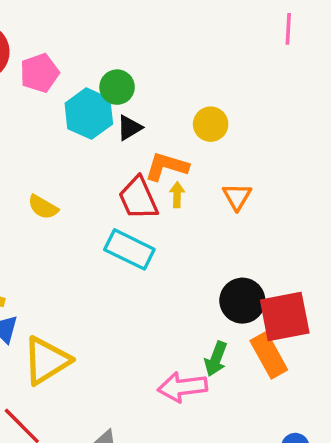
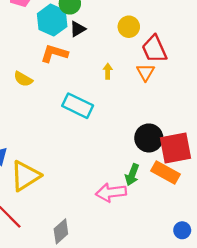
orange L-shape: (166, 167) -> (54, 53), moved
red trapezoid: (138, 198) -> (154, 49), moved
orange rectangle: (269, 355) -> (166, 172), turned -32

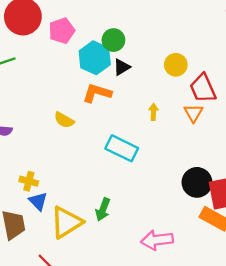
green arrow: (132, 175) -> (103, 209), moved

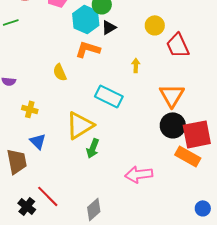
orange triangle: (193, 113) -> (172, 95), moved, size x1.5
yellow semicircle: (64, 120) -> (60, 72), turned 36
yellow cross: (29, 181) -> (30, 109), moved
yellow triangle: (66, 222) -> (80, 125), moved

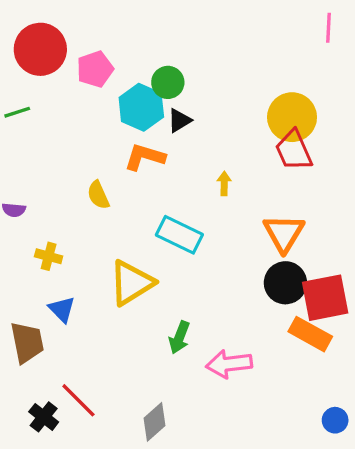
yellow circle: (155, 25) -> (292, 117), moved, size x1.5
green arrow: (93, 148) -> (179, 337), moved

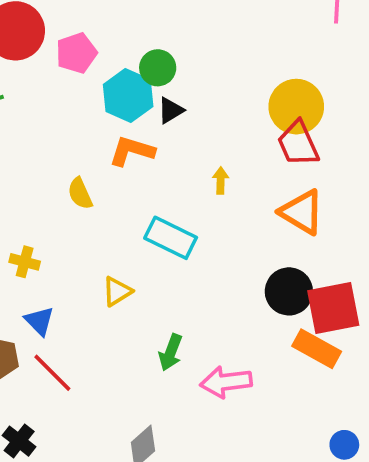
orange triangle: (284, 233) -> (302, 212), moved, turned -30
yellow triangle: (131, 283) -> (117, 291), size x0.6
red line: (78, 400) -> (52, 373), moved

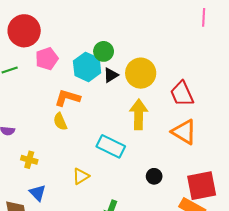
pink pentagon: (76, 53) -> (47, 59), moved
yellow circle: (296, 107) -> (141, 73), moved
orange L-shape: (132, 151) -> (67, 98), moved
yellow arrow: (220, 181) -> (139, 114), size x2.0
black circle: (289, 291) -> (154, 176), moved, size x0.6

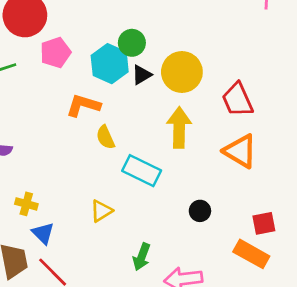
yellow semicircle: (60, 122) -> (105, 137), moved
yellow cross: (29, 160) -> (26, 204), moved
red square: (202, 186) -> (264, 223), size x0.6

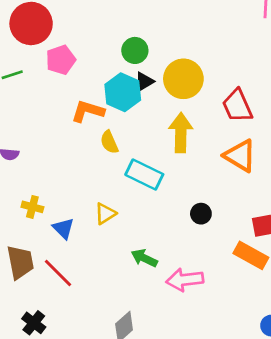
cyan hexagon: (110, 64) -> (123, 92), moved
blue triangle: (43, 233) -> (63, 228), moved
green arrow: (142, 257) -> (144, 258), turned 95

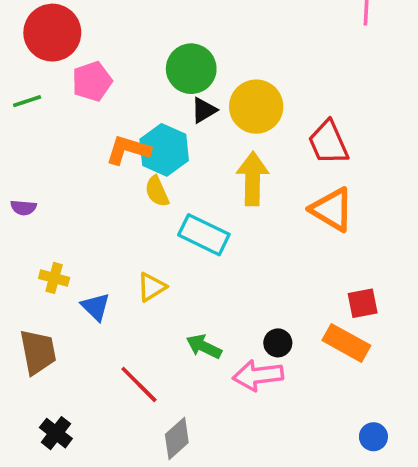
green circle: (135, 50) -> (191, 69), size x1.4
cyan hexagon: (123, 92) -> (164, 150), moved
black circle: (201, 214) -> (278, 343), moved
red line: (58, 273) -> (139, 384), moved

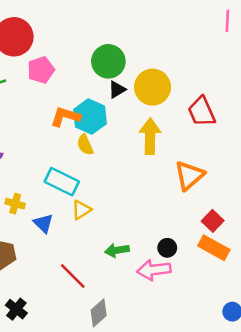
orange triangle: (332, 209) -> (189, 175), moved, turned 48
cyan rectangle: (204, 235) -> (62, 182), moved
red square: (363, 303) -> (213, 221), moved, turned -35
green arrow: (204, 347) -> (117, 250), turned -35

